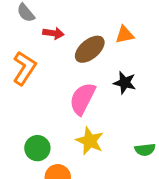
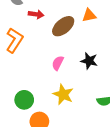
black star: (125, 83) -> (89, 61), moved
pink semicircle: (82, 99) -> (58, 63), size x0.6

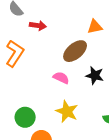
brown ellipse: (63, 26) -> (75, 51), moved
pink semicircle: (58, 63) -> (61, 78), turned 88

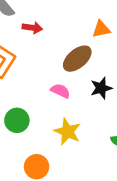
black star: (95, 75) -> (101, 88), turned -30
green circle: (25, 117) -> (17, 120), moved

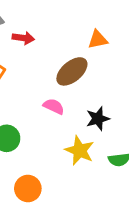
black star: (101, 88) -> (98, 119), moved
yellow star: (67, 132) -> (80, 150), moved

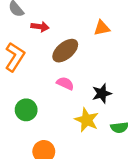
brown ellipse: (72, 71) -> (65, 51), moved

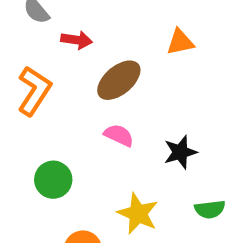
yellow star: (87, 120) -> (138, 214), moved

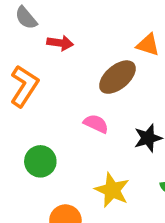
orange triangle: (180, 42) -> (148, 45), turned 30
brown ellipse: (119, 80) -> (117, 77), moved

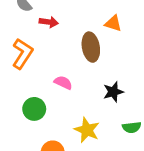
brown ellipse: (117, 77) -> (91, 47), turned -60
pink semicircle: (96, 124) -> (63, 83), moved

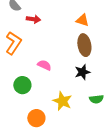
brown ellipse: (91, 47) -> (84, 45), moved

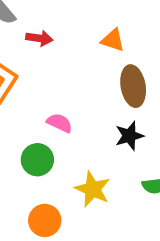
orange triangle: (82, 20) -> (113, 40), moved
green circle: (22, 85) -> (37, 160), moved

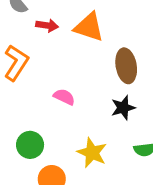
orange triangle: (113, 40) -> (89, 27), moved, size x1.5
green circle: (37, 160) -> (30, 145), moved

